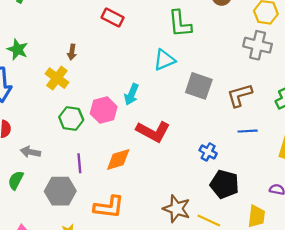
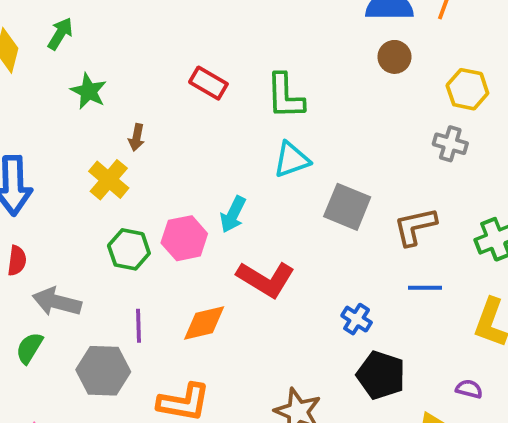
green L-shape: (180, 24) -> (285, 96), moved
gray cross: (258, 45) -> (450, 144), size x0.7
green star: (18, 49) -> (89, 91), moved
gray arrow: (30, 152) -> (57, 302), size x1.4

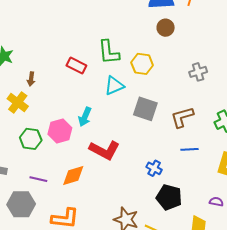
red rectangle: (208, 83) -> (76, 66), moved
yellow hexagon: (467, 89) -> (142, 64), moved
gray cross: (450, 144) -> (198, 72), turned -30
purple line: (138, 326) -> (38, 179), turned -72

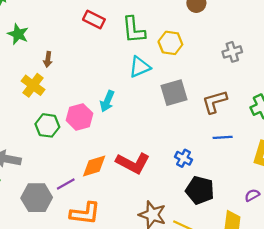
red rectangle: (76, 66) -> (94, 19), moved
gray square: (145, 109) -> (174, 93), turned -35
red L-shape: (105, 150) -> (133, 163), moved
purple line: (38, 179) -> (66, 184), moved, turned -42
purple semicircle: (216, 202) -> (252, 195), turned -40

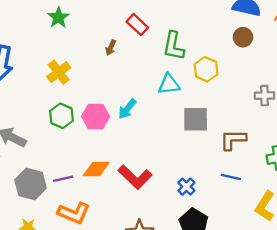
brown arrow: (48, 59) -> (111, 48), moved

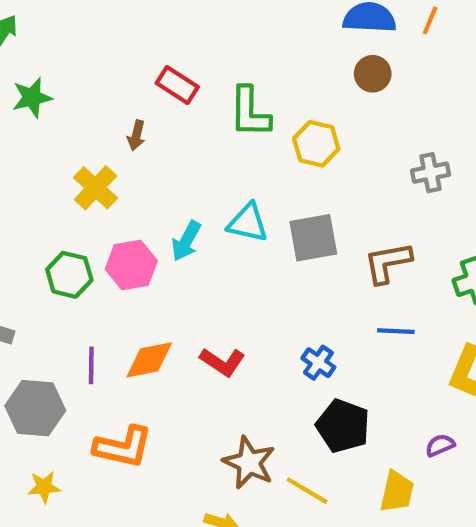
green star: (58, 17) -> (32, 98), turned 30
yellow cross: (59, 72) -> (96, 188), moved
cyan triangle: (169, 84) -> (248, 223), moved, turned 30
red L-shape: (135, 177) -> (222, 362), size x0.7
purple line: (63, 179) -> (91, 365), moved, turned -66

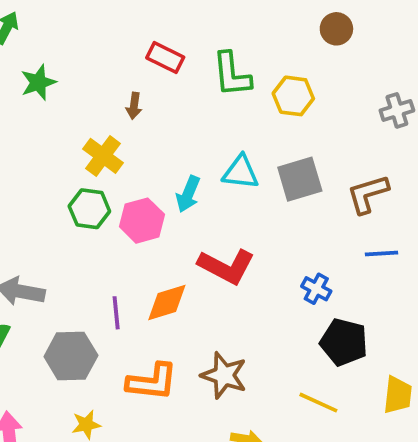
green hexagon: (69, 275) -> (89, 209), moved
red L-shape: (222, 362) -> (226, 266), moved, size x1.4
brown star: (249, 463) -> (224, 375), moved

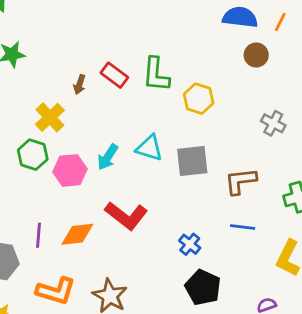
brown circle: (336, 29) -> (256, 55), moved
red rectangle: (165, 57) -> (114, 75), moved
gray cross: (397, 110) -> (273, 123), turned 35

